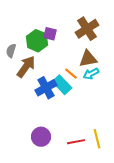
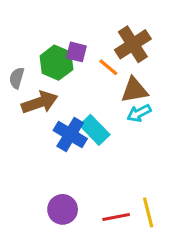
brown arrow: (26, 67) -> (40, 102), turned 35
orange line: (71, 74) -> (108, 67), moved
blue cross: (46, 88) -> (70, 135), turned -30

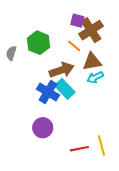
purple square: (76, 52) -> (77, 21), moved
brown arrow: (40, 102) -> (62, 70), moved
purple circle: (63, 209) -> (43, 128), moved

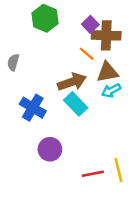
purple square: (77, 21) -> (90, 24), turned 32
brown cross: (91, 30) -> (106, 35), turned 35
green hexagon: (39, 43) -> (45, 18), moved
blue cross: (48, 92) -> (33, 108), moved

